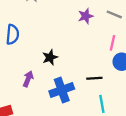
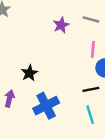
black line: (94, 78) -> (91, 89), moved

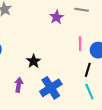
pink line: (93, 49) -> (80, 44), moved
black line: (91, 89) -> (88, 70), turned -56

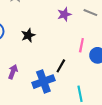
black star: (34, 61) -> (28, 35), moved
black line: (88, 70) -> (61, 66), moved

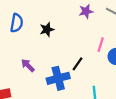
purple arrow: (13, 72) -> (28, 65), turned -72

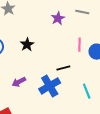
black line: (77, 64) -> (63, 68), turned 56
purple arrow: (28, 65) -> (19, 82), turned -56

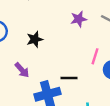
purple arrow: (19, 82) -> (22, 70), moved, turned -120

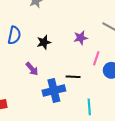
purple star: (79, 19) -> (81, 38), moved

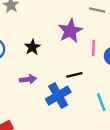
purple star: (81, 38) -> (70, 31), size x1.5
purple arrow: (32, 69) -> (28, 79), turned -40

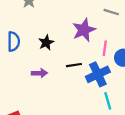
black line: (74, 75) -> (74, 65), moved
blue cross: (58, 96) -> (98, 74), moved

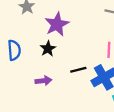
purple star: (84, 30) -> (57, 24), moved

